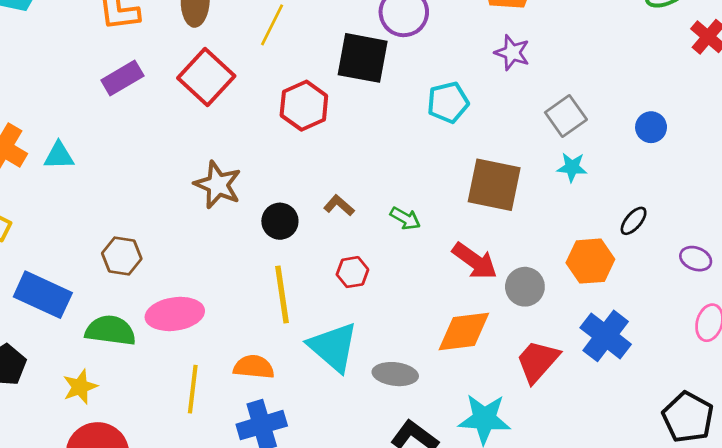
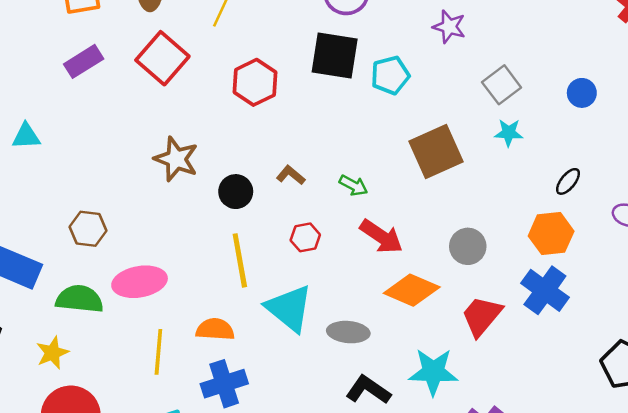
black square: (363, 58) -> (335, 56), moved
brown square: (494, 185) -> (436, 151), turned -34
red arrow: (475, 261) -> (381, 236), moved
orange hexagon: (590, 261) -> (551, 234), moved
orange diamond: (464, 331) -> (412, 290), turned 32

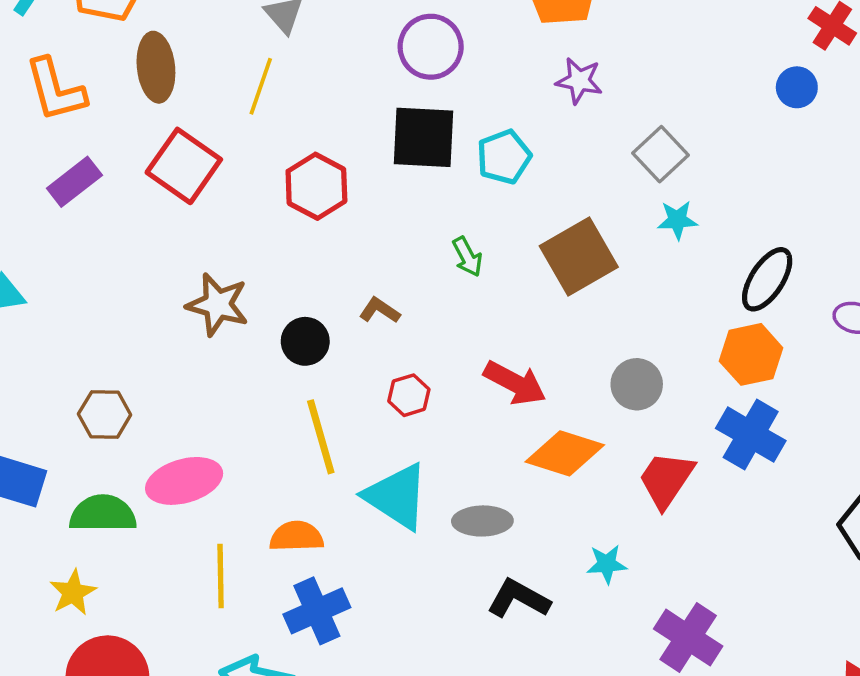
blue circle: (582, 93) -> (797, 87), moved
black ellipse: (568, 181) -> (767, 279), size x1.6
green arrow: (353, 185) -> (467, 257), moved, turned 40
cyan star: (433, 372) -> (607, 564), size x0.6

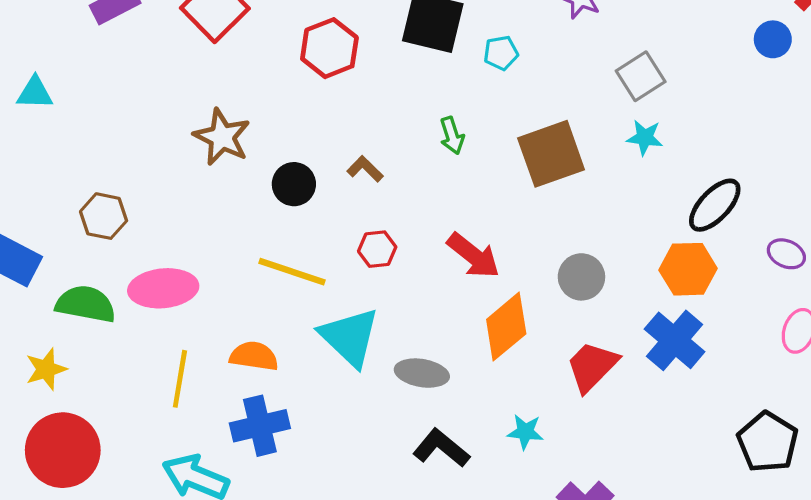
cyan pentagon: (504, 157) -> (501, 53), size x0.7
yellow line: (321, 437) -> (292, 272), turned -66
orange diamond: (565, 453) -> (506, 327), turned -68

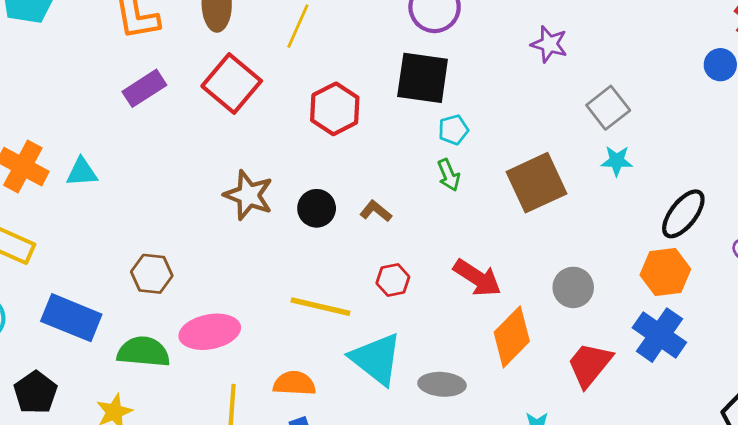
cyan pentagon: (501, 53) -> (453, 130), moved
black circle: (294, 184) -> (317, 208), moved

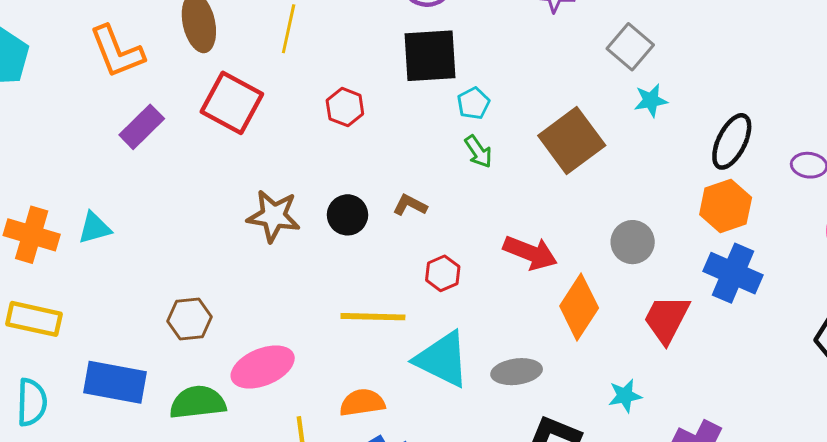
red hexagon: (335, 109) -> (345, 107), size x0.7

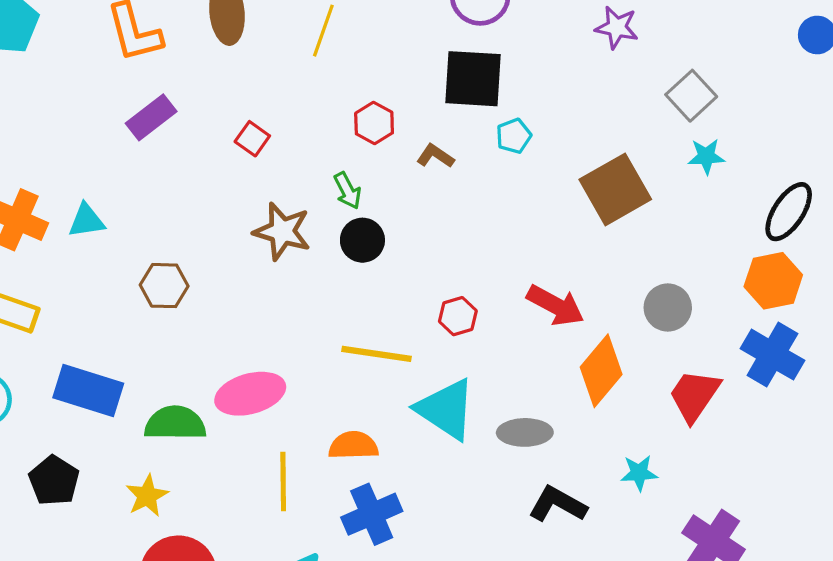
red square: (232, 103) -> (252, 139), moved, size x0.5
green arrow: (478, 152) -> (347, 191), moved
brown L-shape: (410, 205) -> (435, 156), moved
brown hexagon: (190, 319) -> (164, 286), moved

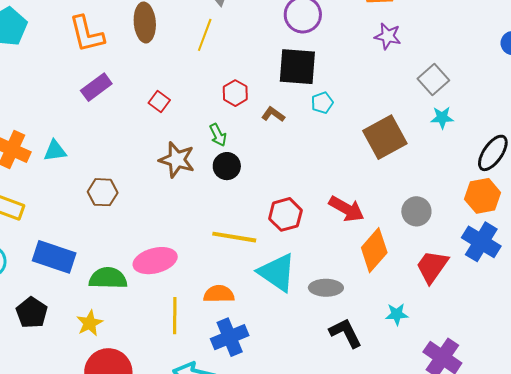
red hexagon: (458, 316) -> (285, 214), size x1.4
black L-shape: (558, 504) -> (346, 333), turned 33

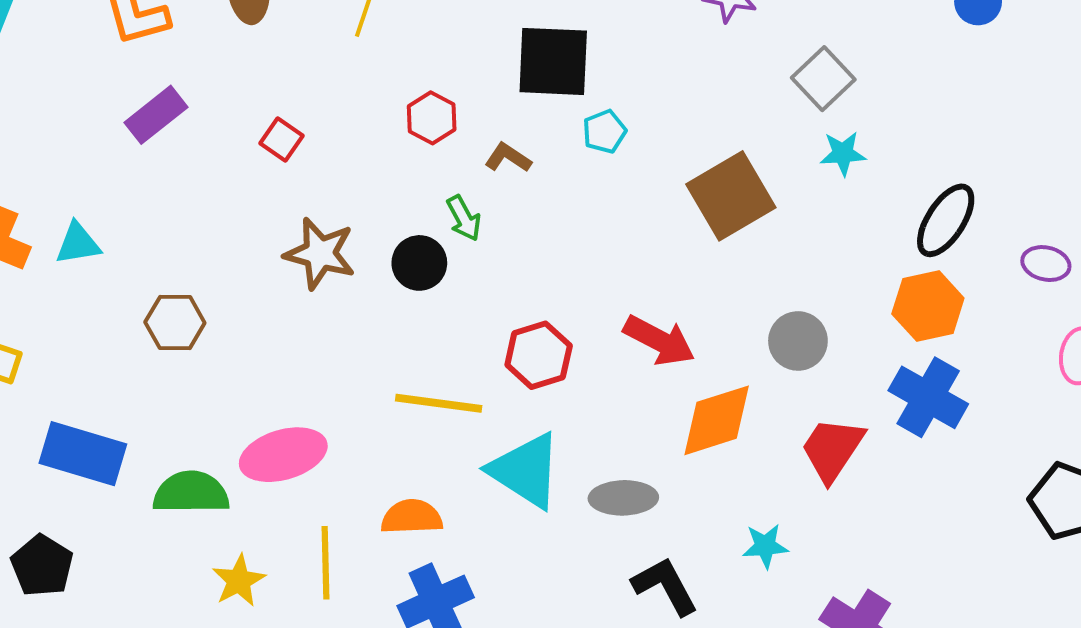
green arrow: (218, 135) -> (464, 218), moved
orange diamond: (374, 250) -> (717, 420), turned 33
yellow star: (90, 323) -> (239, 581), moved

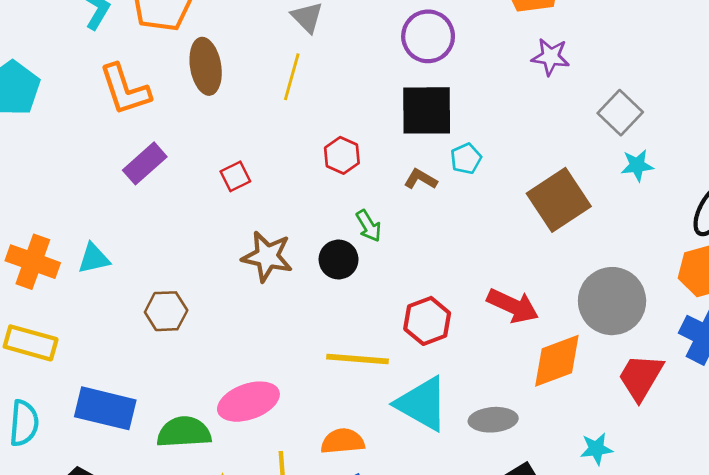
red square: (281, 139) -> (235, 176), turned 32
brown L-shape: (508, 158) -> (421, 179), moved
gray circle: (798, 341) -> (612, 301), size x1.6

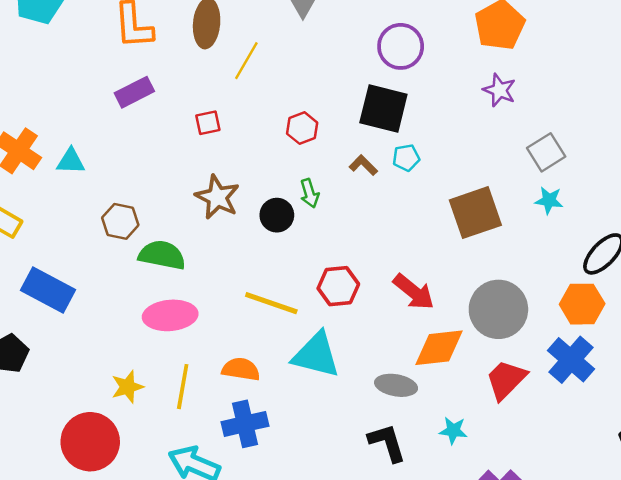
yellow line: (292, 77) -> (246, 61), moved
cyan triangle: (422, 404) -> (316, 355), turned -30
gray ellipse: (493, 420) -> (396, 385), moved
green semicircle: (184, 432) -> (162, 255), moved

